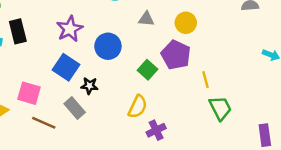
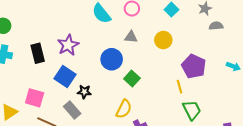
black rectangle: (18, 31) -> (38, 53), moved
blue circle: (108, 46) -> (112, 59), moved
purple pentagon: (176, 55) -> (194, 66), moved

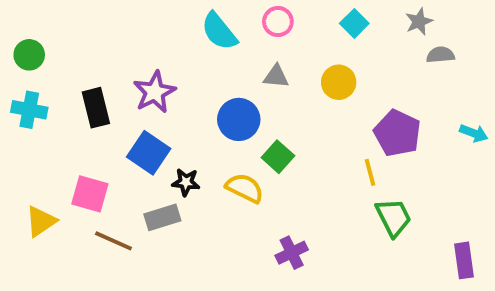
yellow semicircle: (124, 109) -> (245, 188), moved, turned -90
gray rectangle: (72, 110) -> (162, 217), turned -66

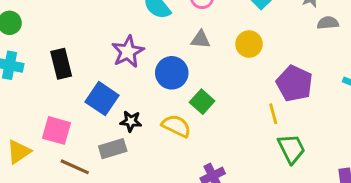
purple star: (155, 92) -> (128, 52), moved

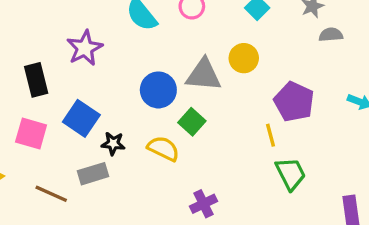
gray triangle: (201, 39) -> (204, 75), moved, size x1.6
purple star: (128, 52) -> (85, 48), moved
pink square: (57, 130) -> (31, 133), moved

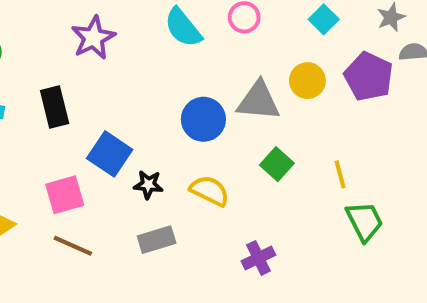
purple star: (85, 48) -> (93, 38), moved
purple pentagon: (294, 102) -> (369, 76), moved
green square: (192, 122) -> (277, 164), moved
pink square: (31, 133) -> (65, 195), moved, turned -32
gray rectangle: (93, 174) -> (157, 240), moved

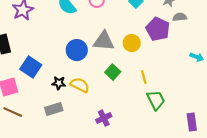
yellow circle: (307, 81) -> (132, 43), moved
black star: (148, 185) -> (59, 83), moved

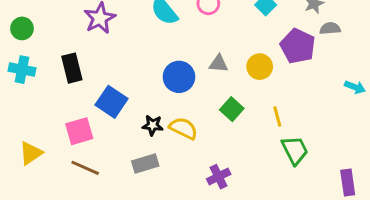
gray triangle: (104, 41) -> (219, 64), size x0.6

